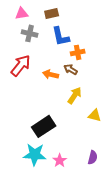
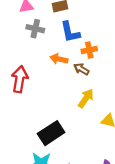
red arrow: (21, 65) -> (20, 79), moved, turned -30
orange arrow: (51, 74) -> (59, 59), moved

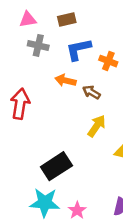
blue L-shape: (70, 32) -> (78, 49), turned 90
orange cross: (89, 50) -> (108, 61), moved, turned 32

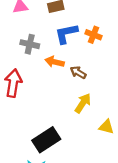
gray cross: (38, 45) -> (30, 44), moved
orange cross: (108, 61) -> (93, 35), moved

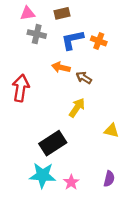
gray cross: (30, 44) -> (37, 34), moved
yellow arrow: (83, 103) -> (77, 108), moved

